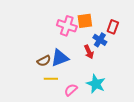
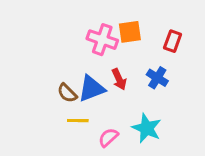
blue cross: (100, 40) -> (157, 78), moved
red arrow: (89, 52) -> (119, 79), moved
brown semicircle: (44, 61) -> (67, 93), turned 72

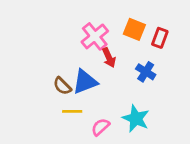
orange square: (130, 32) -> (134, 29), moved, turned 30
pink cross: (102, 40) -> (95, 36), turned 32
red arrow: (119, 79) -> (109, 58), moved

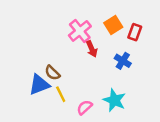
orange square: (134, 29) -> (113, 25), turned 36
blue triangle: (85, 82) -> (39, 85), moved
yellow line: (72, 111) -> (61, 94), turned 63

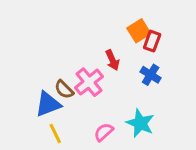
pink cross: (80, 31) -> (89, 82), moved
red rectangle: (135, 32) -> (152, 41), moved
yellow line: (61, 94) -> (55, 133), moved

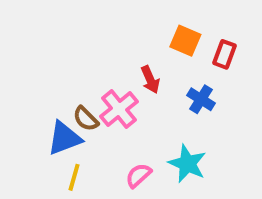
orange square: (139, 31) -> (185, 41), turned -35
red rectangle: (152, 41) -> (224, 54), moved
yellow line: (55, 133) -> (74, 177), turned 42

